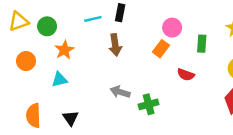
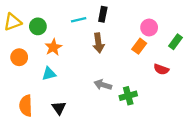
green rectangle: (202, 44) -> (176, 42), turned 32

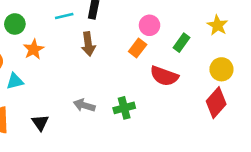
red semicircle: (161, 69) -> (164, 76), size x1.5
cyan triangle: (49, 74) -> (15, 81), moved
gray arrow: (103, 85) -> (84, 105), moved

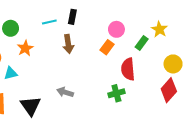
yellow star: (217, 25) -> (159, 29), moved
red semicircle: (164, 76) -> (128, 69), turned 65
green cross: (124, 108) -> (116, 93), moved
black triangle: (40, 123) -> (30, 106), size x1.5

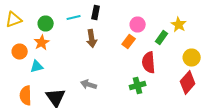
green circle: (11, 28) -> (46, 24), moved
orange star: (25, 48) -> (42, 42), moved

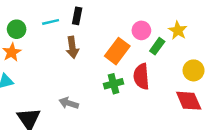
pink circle: (138, 24) -> (141, 30), moved
orange rectangle: (129, 42) -> (117, 51), size x1.5
red diamond: (188, 82) -> (189, 101), turned -65
green cross: (138, 86) -> (114, 84), moved

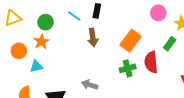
cyan line: (51, 22) -> (74, 16), turned 48
pink circle: (141, 30) -> (158, 13), moved
green rectangle: (157, 46) -> (170, 44), moved

